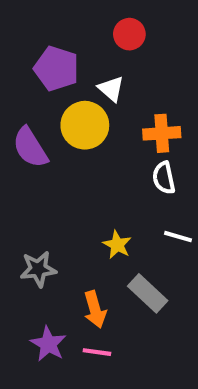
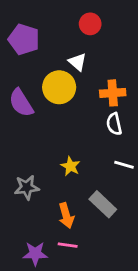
purple pentagon: (56, 69) -> (24, 39), moved
yellow star: (117, 245) -> (70, 166), moved
purple star: (48, 344) -> (35, 254), moved, turned -30

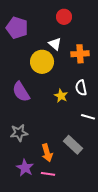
orange cross: (113, 93) -> (80, 54), moved
purple semicircle: (21, 103) -> (21, 92), moved
yellow star: (70, 166) -> (61, 96), moved
purple star: (35, 254) -> (25, 168), moved, turned 30

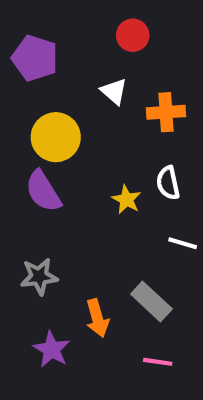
yellow circle: (42, 62) -> (56, 137), moved
pink line: (48, 174) -> (158, 362), moved

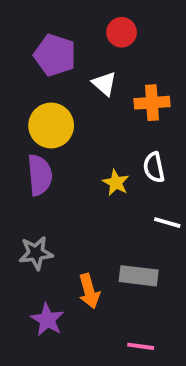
purple pentagon: (35, 58) -> (55, 55), moved
purple semicircle: (43, 191) -> (40, 175), turned -153
gray rectangle: (151, 301) -> (139, 276), turned -36
pink line: (158, 362) -> (141, 346), moved

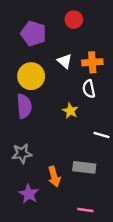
white triangle: (104, 84) -> (65, 61), moved
white semicircle: (154, 167) -> (89, 89), moved

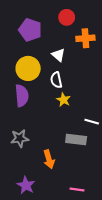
orange cross: (92, 62) -> (85, 38), moved
white semicircle: (89, 89) -> (56, 80), moved
gray rectangle: (84, 167) -> (76, 139), moved
purple star: (29, 194) -> (26, 185), moved

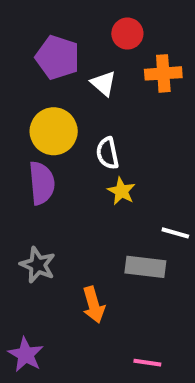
white triangle: (58, 55) -> (103, 83), moved
gray star: (20, 138) -> (38, 265), turned 30
purple star: (26, 185) -> (26, 355), moved

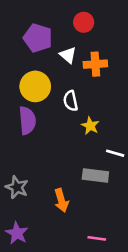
orange cross: (163, 73) -> (95, 64), moved
yellow star: (121, 191) -> (90, 126), moved
gray star: (38, 265) -> (17, 187), moved

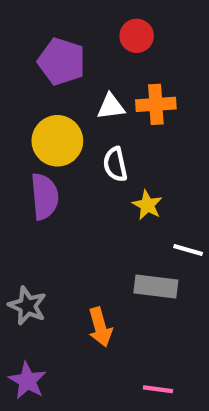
white triangle: (68, 55) -> (111, 107), moved, turned -48

